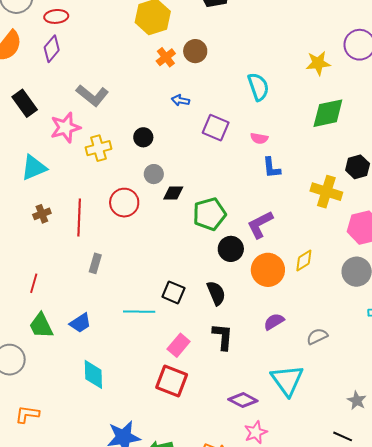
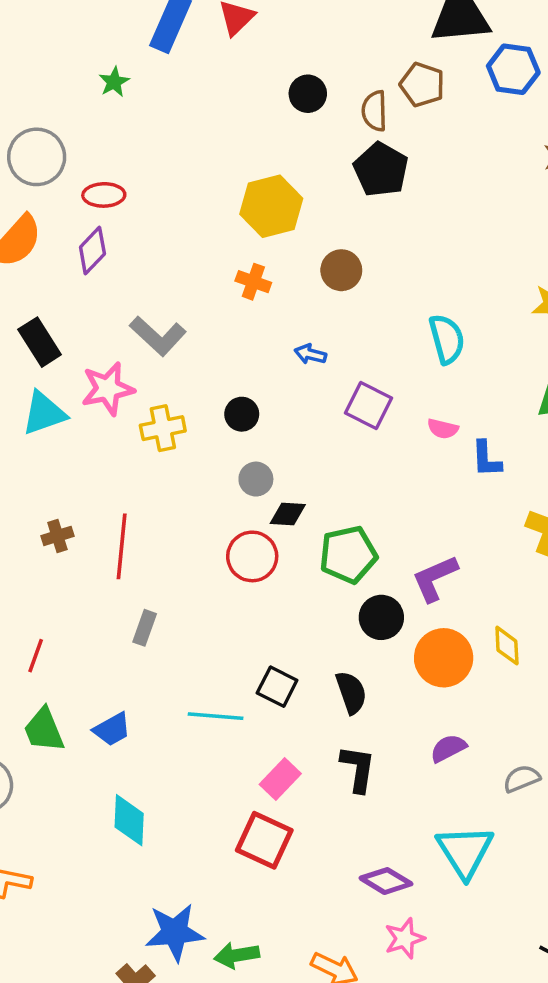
orange cross: (166, 57) -> (253, 282), moved, turned -36
cyan triangle: (34, 168) -> (44, 413), moved
blue L-shape: (271, 168) -> (486, 459), moved
red circle: (124, 203) -> (252, 556), moved
yellow diamond: (304, 261) -> (507, 646), turned -65

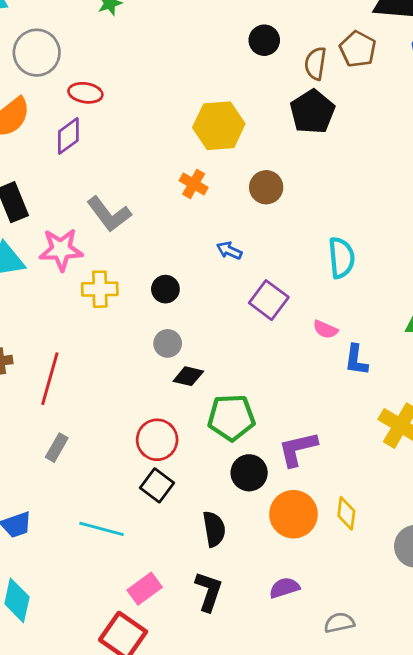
red circle: (252, 556) -> (157, 440), moved
black square: (277, 687) -> (157, 485), moved

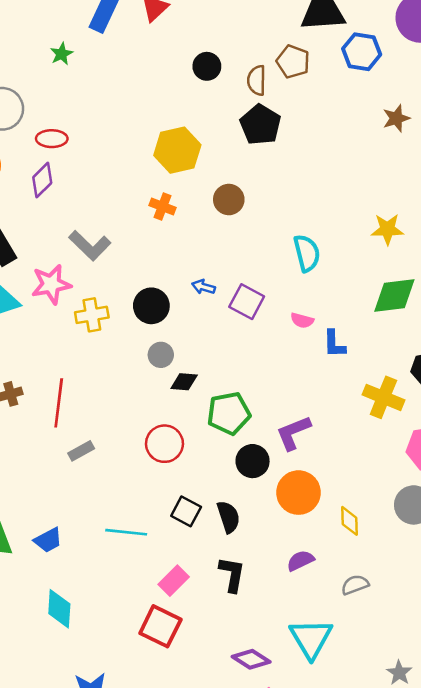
blue arrow: (229, 250) -> (203, 287), moved
black circle: (165, 289) -> (151, 306), size x1.4
gray rectangle: (57, 448) -> (81, 451), moved, turned 40
black square: (157, 485) -> (186, 511), moved
yellow diamond: (346, 513) -> (349, 521), moved

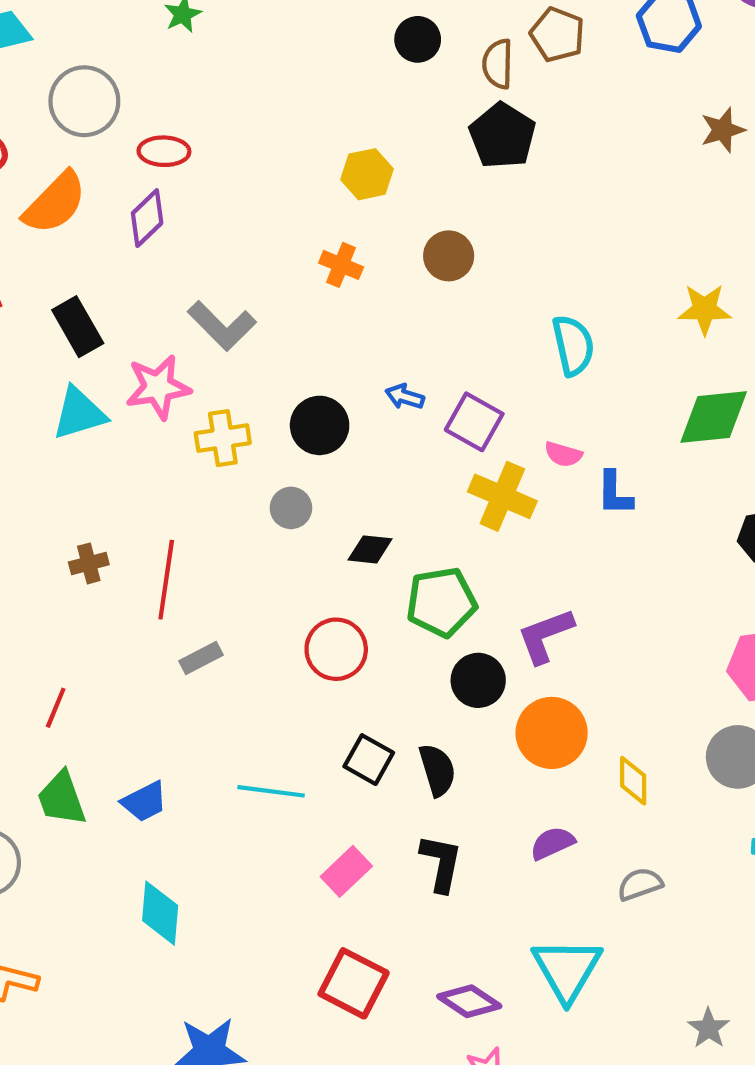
yellow hexagon: (177, 150) -> (367, 174), size x0.7
gray circle: (161, 355) -> (291, 508), moved
yellow cross: (383, 397) -> (502, 496), moved
red square: (160, 626) -> (354, 983), moved

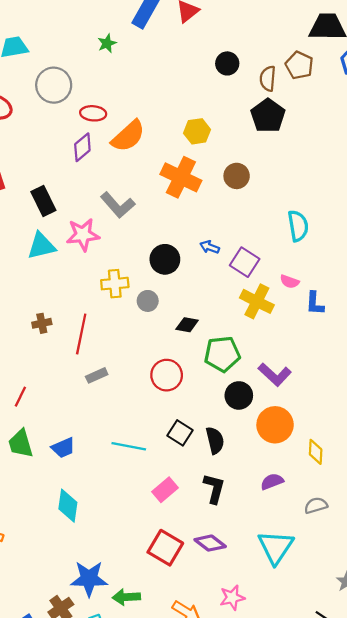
orange semicircle: (55, 203) -> (128, 136), moved
orange cross: (341, 265) -> (181, 177), size x1.8
yellow cross: (223, 438) -> (115, 284), moved
purple L-shape: (545, 636) -> (275, 375), turned -120
purple diamond: (469, 1001) -> (210, 543), moved

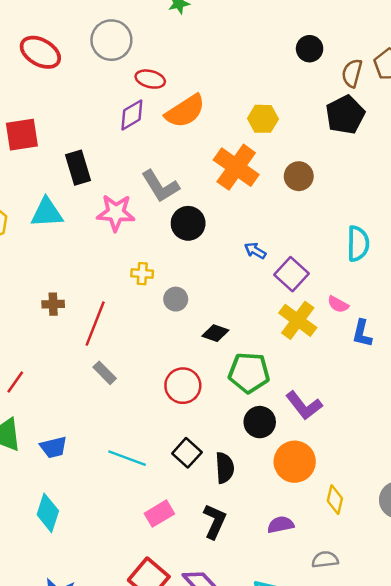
cyan triangle: (41, 246) -> (47, 213), moved
black circle: (165, 259) -> (188, 223), moved
yellow cross: (115, 284) -> (142, 274), size x0.7
gray rectangle: (97, 375) -> (105, 373), turned 60

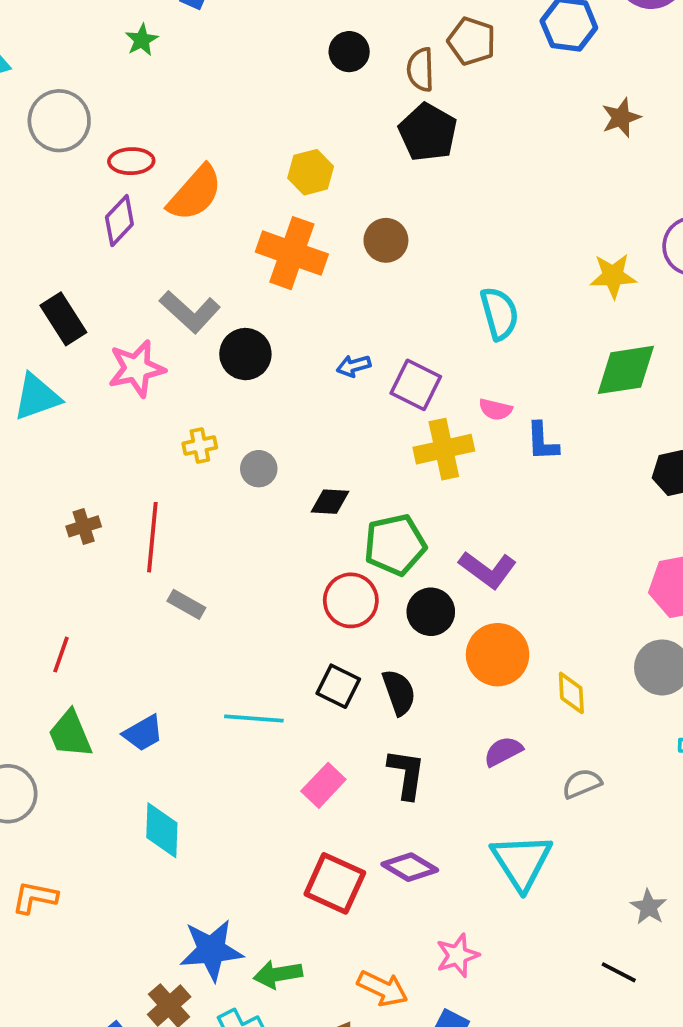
blue arrow: (255, 251) -> (354, 366), turned -30
yellow cross: (298, 320) -> (444, 449), turned -33
red circle: (183, 386) -> (351, 600), moved

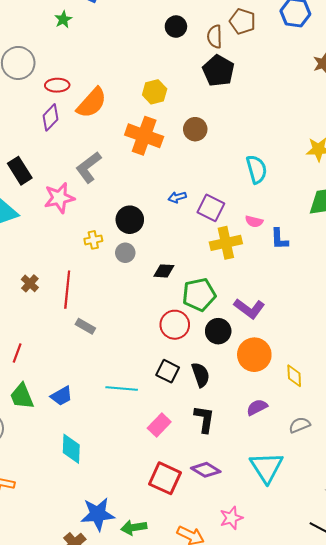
gray L-shape: (190, 312) -> (88, 167), turned 100
black circle: (245, 354) -> (130, 220), moved
brown cross: (84, 526) -> (30, 283), turned -30

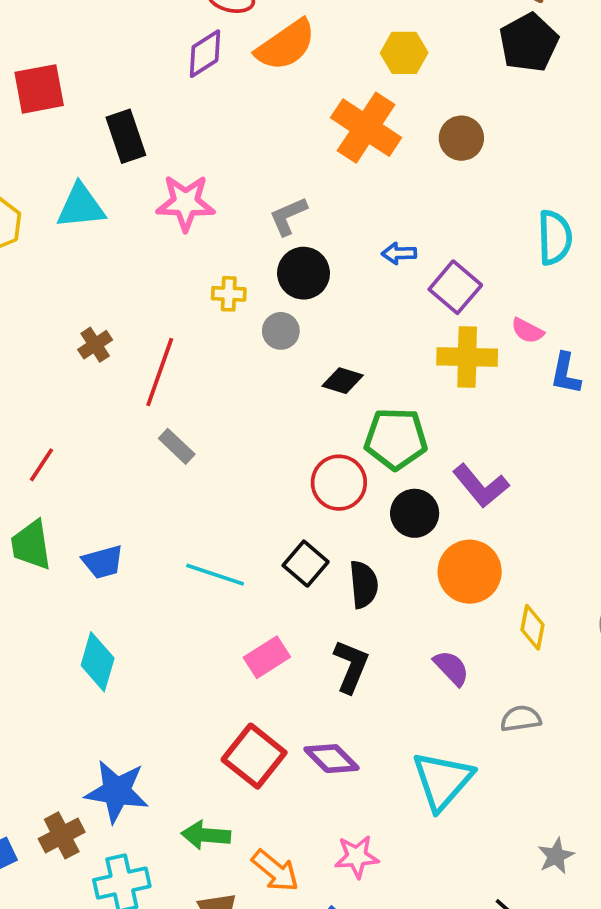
gray L-shape: (88, 167) -> (288, 216), moved, size x0.7
purple semicircle: (257, 407) -> (451, 668), turned 60
green arrow: (134, 527) -> (206, 835), moved

